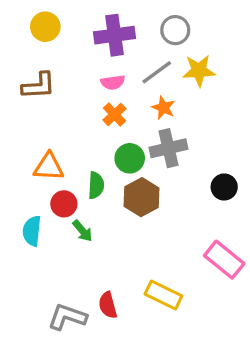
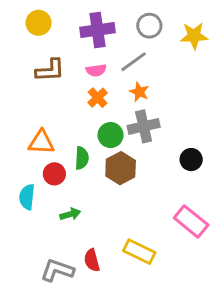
yellow star: (199, 71) -> (194, 36), moved
brown L-shape: (39, 86) -> (50, 70), moved
green arrow: (82, 231) -> (70, 214), moved, turned -66

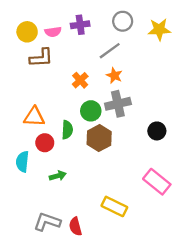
yellow circle: (39, 23) -> (27, 32), moved
purple cross: (98, 30) -> (80, 25), size x0.7
pink semicircle: (96, 70) -> (53, 32), moved
red semicircle: (92, 260) -> (75, 227), moved

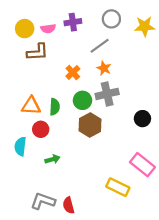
green semicircle: (67, 130) -> (55, 107), moved
yellow rectangle: (114, 206) -> (118, 187), moved

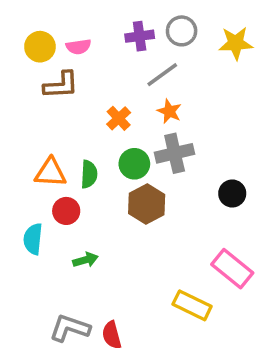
purple cross: (73, 22) -> (140, 36), moved

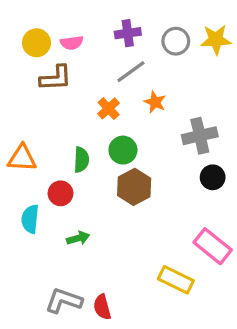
gray circle: (182, 31) -> (176, 41), moved
gray line: (162, 75) -> (131, 72), moved
gray cross: (175, 153) -> (200, 136), moved
orange triangle: (50, 173) -> (22, 158), moved

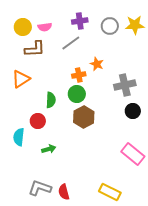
gray line: (131, 72) -> (71, 43), moved
orange cross: (109, 108) -> (79, 75), moved, turned 32
orange triangle: (22, 158) -> (21, 79), moved, turned -36
yellow rectangle: (176, 280) -> (110, 192), moved

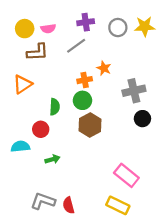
cyan semicircle: (19, 137) -> (20, 146), turned 78
pink rectangle: (133, 154) -> (126, 175), moved

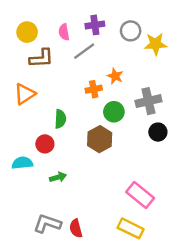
yellow star: (145, 26) -> (156, 44), moved
pink semicircle: (48, 29) -> (64, 32), moved, turned 88
green circle: (82, 100) -> (114, 112), moved

